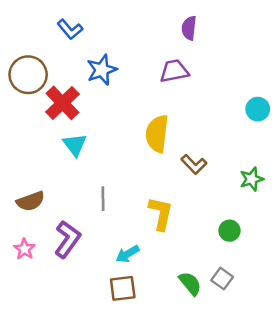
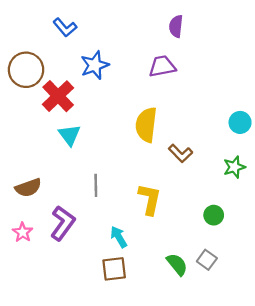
cyan circle: (258, 109) -> (240, 122), moved
cyan arrow: (128, 254) -> (119, 237), turned 90

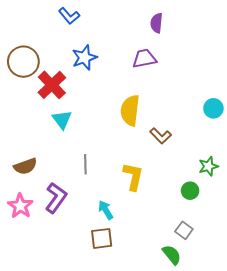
blue L-shape: (65, 27) -> (69, 16), moved
green star: (234, 167) -> (208, 166), moved
pink star: (23, 232) -> (20, 206), size x1.4
green semicircle: (177, 264) -> (172, 255), moved

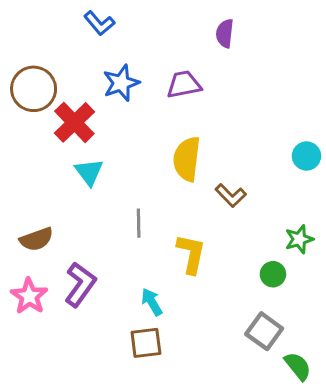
purple trapezoid: (144, 59) -> (184, 84), moved
gray line: (85, 164) -> (139, 223), moved
gray square: (184, 230) -> (264, 331), size x1.4
green semicircle: (172, 255) -> (298, 366), moved

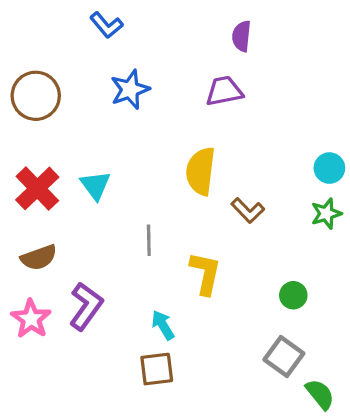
purple trapezoid: (184, 84) -> (224, 91), moved
red cross: (74, 122) -> (37, 188), moved
green star: (299, 239) -> (326, 214), moved

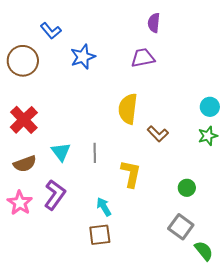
blue L-shape: (106, 25) -> (51, 31), moved
cyan triangle: (95, 185) -> (61, 152), moved

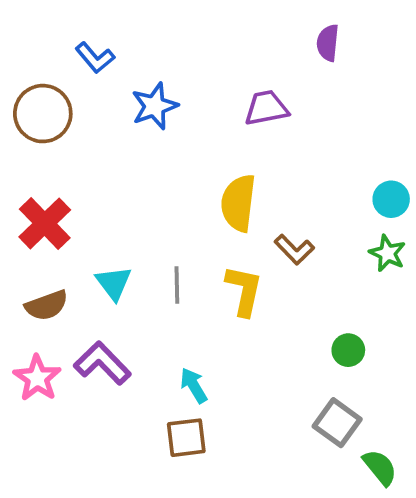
purple semicircle: (154, 23) -> (328, 43), moved
green star: (208, 136) -> (387, 253), turned -30
yellow L-shape: (131, 174) -> (244, 290), moved
purple L-shape: (55, 195) -> (102, 363), turned -80

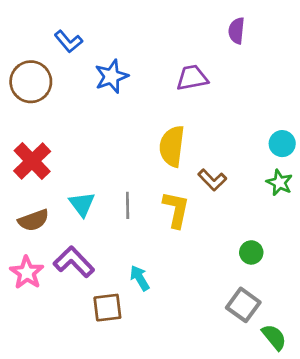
brown square: (186, 438) -> (107, 308), moved

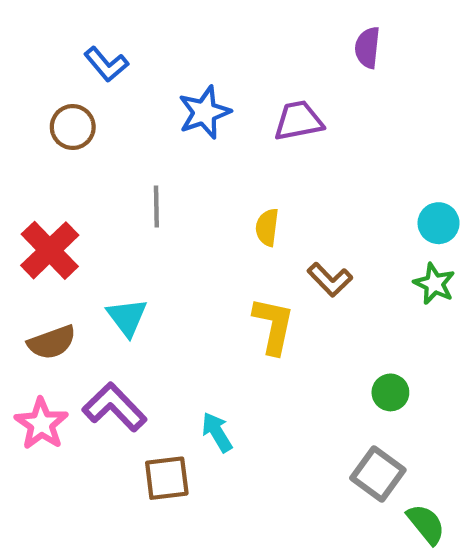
blue star: (111, 76) -> (204, 112), moved
brown circle: (31, 82) -> (73, 127), moved, size x0.7
yellow semicircle: (172, 146) -> (267, 227), size x0.6
gray line: (128, 205) -> (156, 206), moved

